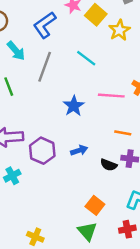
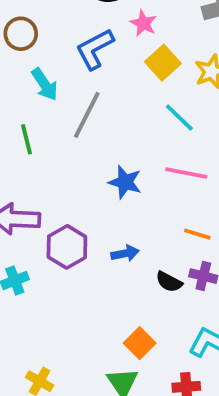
yellow square: (96, 15) -> (163, 63), moved
cyan line: (86, 58) -> (179, 118), moved
blue star: (74, 106) -> (125, 182), turned -30

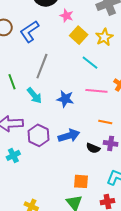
blue L-shape: (95, 49) -> (30, 32), moved
cyan arrow: (45, 84) -> (34, 96), moved
blue arrow: (125, 253) -> (69, 136), size x1.5
orange square: (140, 343) -> (81, 181), turned -35

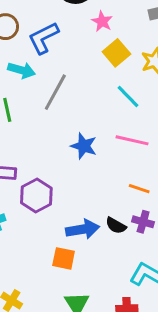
cyan arrow: (34, 96) -> (21, 70), moved, turned -42
blue arrow: (69, 136) -> (83, 229), moved
orange square: (81, 181) -> (64, 258), moved

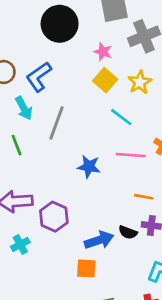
pink star: (102, 21) -> (103, 52), moved
cyan arrow: (21, 70) -> (24, 108), turned 55

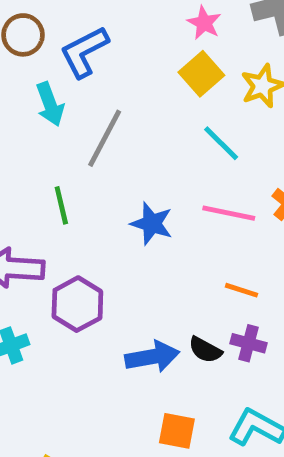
green line: (17, 145) -> (61, 205), moved
orange square: (86, 268) -> (177, 431), moved

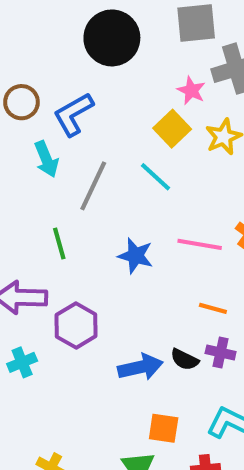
pink star: (204, 23) -> (191, 91), moved
cyan line: (221, 143) -> (156, 177), moved

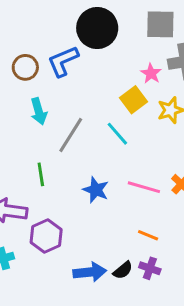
blue L-shape: (73, 114) -> (63, 61), moved
black semicircle: (185, 359) -> (123, 270), turned -72

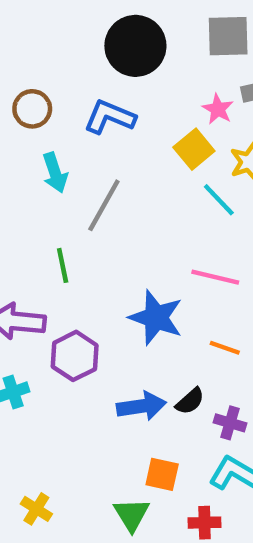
blue L-shape: (63, 61) -> (110, 117), moved, turned 48
cyan line: (117, 134) -> (219, 200), moved
blue star: (96, 190) -> (156, 318), moved, size x1.4
purple cross: (150, 268) -> (230, 423), moved

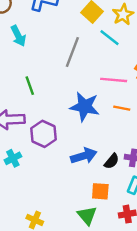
gray line: (104, 205) -> (72, 52), moved
orange line: (225, 348) -> (122, 108), moved
black semicircle: (190, 401) -> (112, 161), moved

